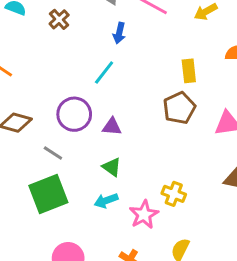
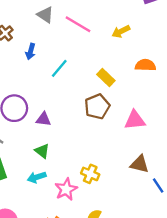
blue arrow: (119, 33) -> (31, 51), moved
yellow rectangle: (189, 71) -> (106, 78), turned -42
cyan line: (104, 73) -> (59, 68), moved

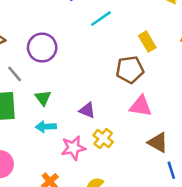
purple triangle: (43, 119) -> (87, 110), moved
pink triangle: (135, 120) -> (141, 106), moved
green triangle: (42, 151) -> (43, 98), moved

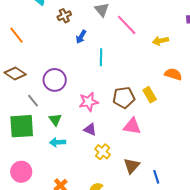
cyan line: (101, 19) -> (101, 57), turned -54
yellow rectangle: (147, 42) -> (150, 95), moved
brown triangle: (158, 142) -> (132, 166), moved, turned 42
pink star: (73, 148) -> (89, 102), moved

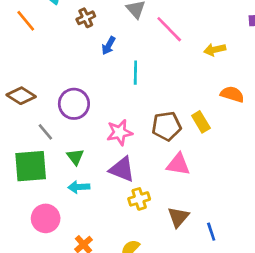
orange line: (16, 35) -> (26, 21), moved
purple triangle: (90, 129) -> (122, 169), size x1.5
yellow cross: (103, 152) -> (139, 199), turned 35
pink circle: (21, 172) -> (46, 218), moved

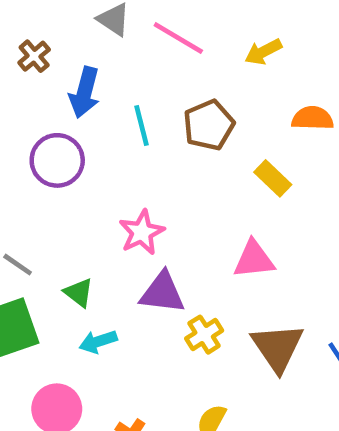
blue arrow: (109, 46) -> (84, 92), size x1.5
purple circle: (74, 104) -> (57, 160), moved
brown pentagon: (167, 126) -> (209, 125), moved
brown triangle: (178, 217) -> (277, 347), size x1.4

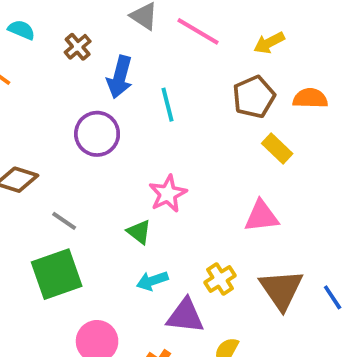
brown pentagon: (209, 125) -> (254, 97), moved
green triangle: (79, 293) -> (139, 232), moved
purple triangle: (162, 293) -> (185, 316), moved
cyan arrow: (98, 342) -> (152, 281), moved

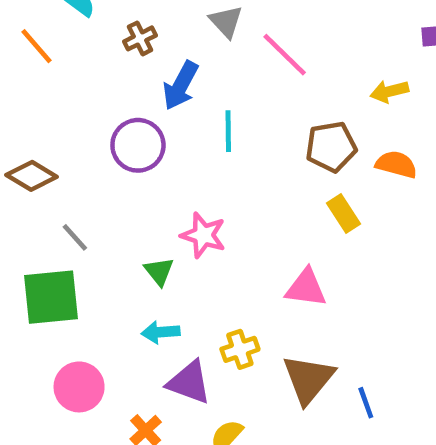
yellow arrow: (269, 43) -> (389, 91), moved
pink star: (168, 194) -> (203, 235), turned 30

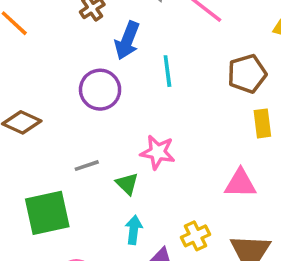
yellow rectangle: (343, 214) -> (262, 123), turned 32
gray line: (75, 237) -> (87, 166), moved, turned -60
cyan arrow: (161, 332) -> (134, 230), turned 108

